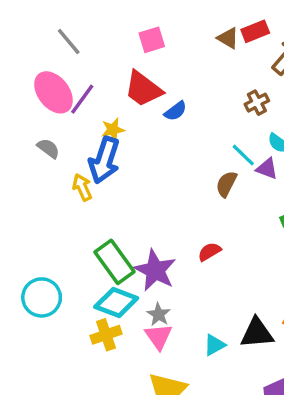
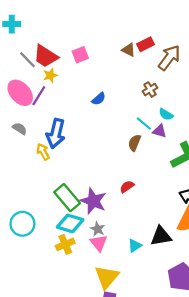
red trapezoid: (143, 89) -> (46, 56), moved
yellow star: (113, 130) -> (50, 75), moved

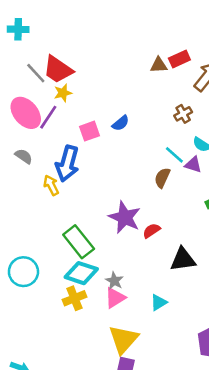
brown triangle: (129, 50) -> (159, 65), turned -32
pink square: (80, 55) -> (89, 131), moved
purple star: (93, 201) -> (125, 217), moved
black triangle: (161, 236) -> (183, 259), moved
pink triangle: (99, 243) -> (115, 298), turned 36

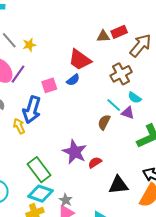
red trapezoid: (58, 70) -> (80, 60), moved
yellow star: (63, 93) -> (29, 45), moved
brown cross: (183, 114) -> (121, 74), size x1.5

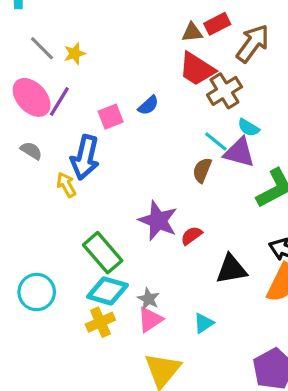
red trapezoid: (80, 60) -> (197, 69), moved
purple triangle: (128, 113) -> (239, 153), size x1.5

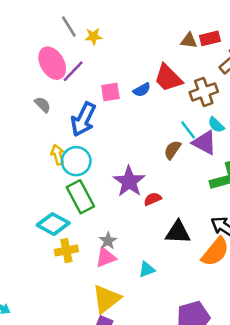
red trapezoid: (197, 69) -> (168, 78), moved
yellow arrow: (66, 185) -> (58, 155), moved
cyan diamond: (107, 291) -> (53, 224), moved
cyan circle: (37, 292) -> (76, 161), moved

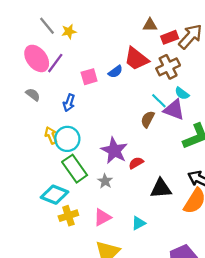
red rectangle: (210, 38) -> (170, 37), moved
blue arrow: (83, 119) -> (69, 103), size x0.6
gray star: (108, 241) -> (105, 181), moved

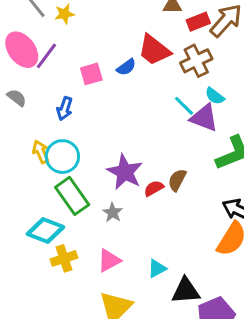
brown semicircle: (148, 119) -> (177, 180), moved
black triangle: (161, 188) -> (186, 291), moved

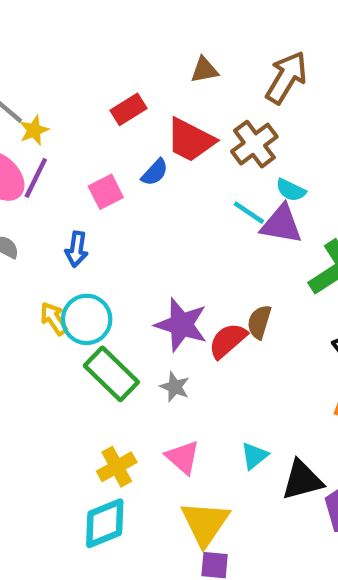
yellow star: (64, 14) -> (34, 130), moved
red rectangle: (198, 22) -> (128, 109), moved
red semicircle: (154, 188) -> (228, 341), size x1.4
cyan diamond: (45, 231) -> (105, 523), moved, turned -33
pink triangle: (109, 261) -> (183, 457), turned -40

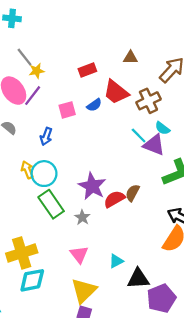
yellow cross: (117, 467) -> (22, 253), moved, size x1.5

